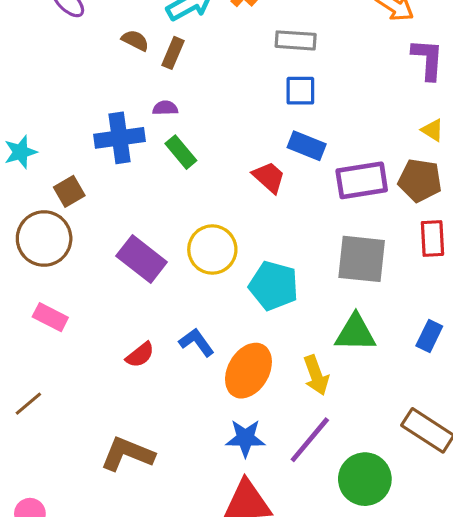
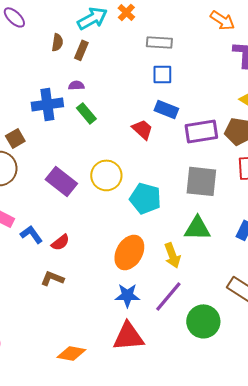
brown semicircle: (135, 40) -> (57, 42), turned 72
blue L-shape: (197, 342) -> (31, 234), moved
brown L-shape: (127, 454) -> (52, 278), moved, size x0.7

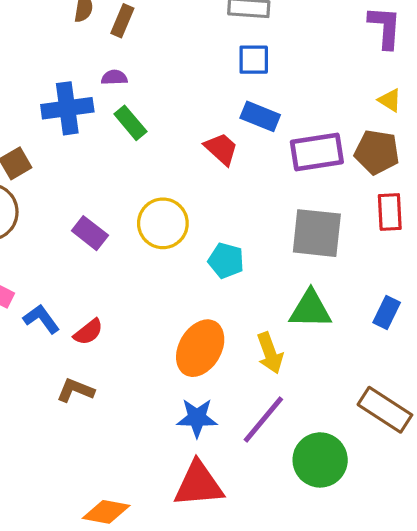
purple rectangle: (61, 181) -> (90, 233), size x0.7
cyan pentagon: (145, 198) -> (226, 261), size x0.7

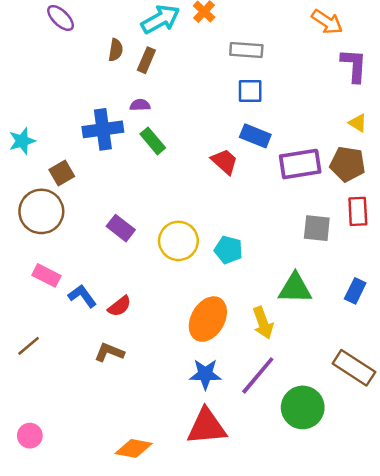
yellow circle: (163, 223) -> (178, 241), moved
gray square: (317, 233) -> (317, 228), moved, size x0.7

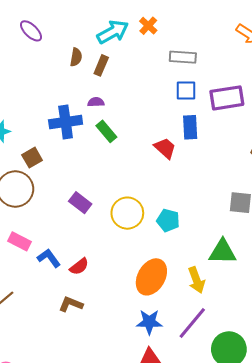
blue rectangle: (255, 136) -> (190, 127), turned 65
purple rectangle: (300, 164) -> (227, 98), moved

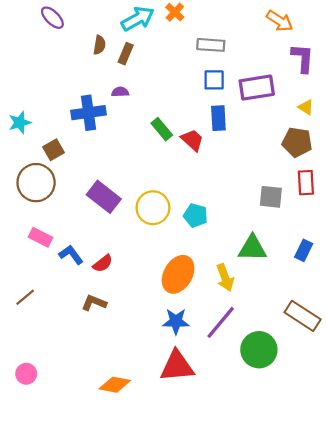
green rectangle: (106, 131) -> (162, 129), moved
purple rectangle: (80, 203) -> (104, 197), size x1.4

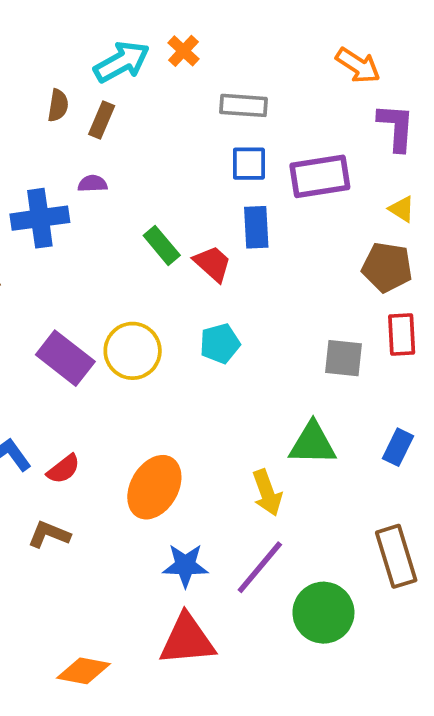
yellow circle: (153, 208) -> (133, 351), moved
cyan pentagon: (196, 215) -> (220, 344), moved, turned -30
orange ellipse: (178, 274) -> (154, 487), moved
brown rectangle: (303, 316) -> (396, 556), turned 40

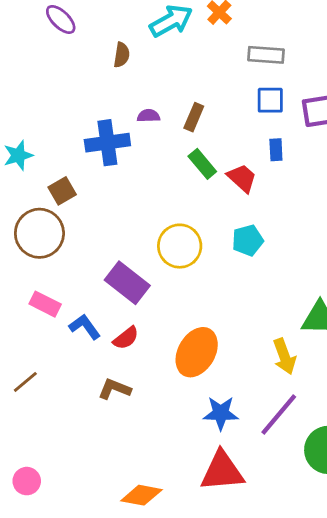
brown rectangle: (102, 120) -> (194, 117), moved
blue rectangle: (256, 227) -> (276, 150), size x0.7
purple rectangle: (65, 358) -> (127, 283), moved

